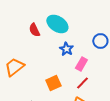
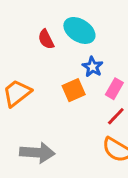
orange square: (53, 83) -> (74, 90), moved

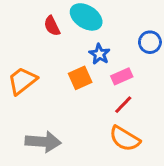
pink rectangle: (114, 89) -> (122, 76), turned 36

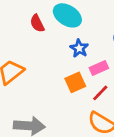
orange square: (80, 78) -> (75, 82), moved

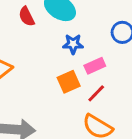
blue star: (79, 48) -> (73, 44), turned -30

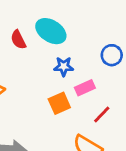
red line: (96, 93) -> (102, 115), moved

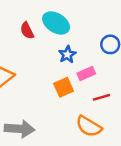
blue star: (64, 66) -> (67, 54), turned -30
red line: (102, 115) -> (101, 97), turned 30

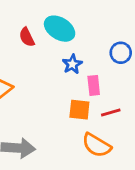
pink rectangle: (86, 73) -> (94, 85), turned -72
orange square: (64, 87) -> (79, 110), moved, turned 30

